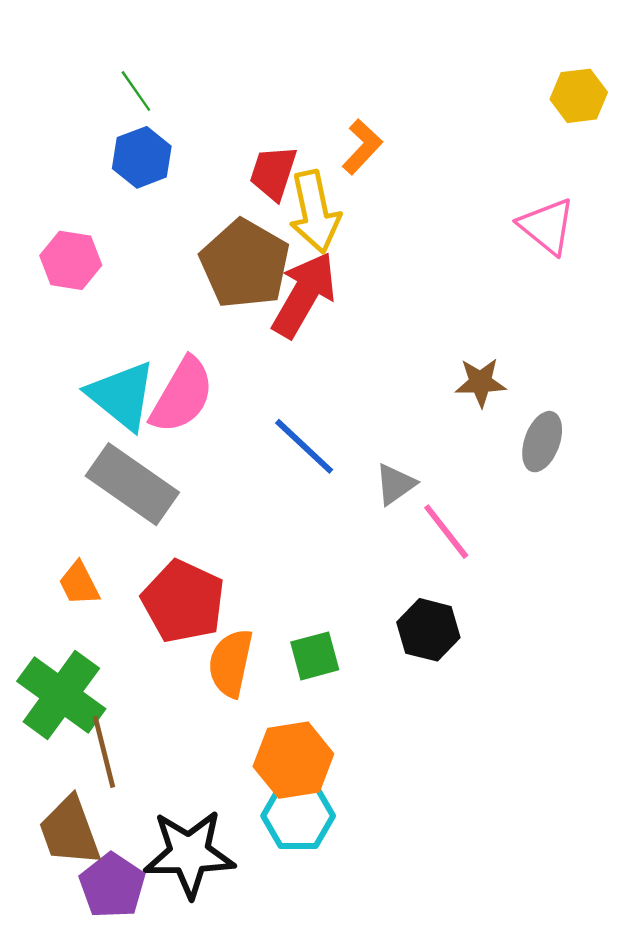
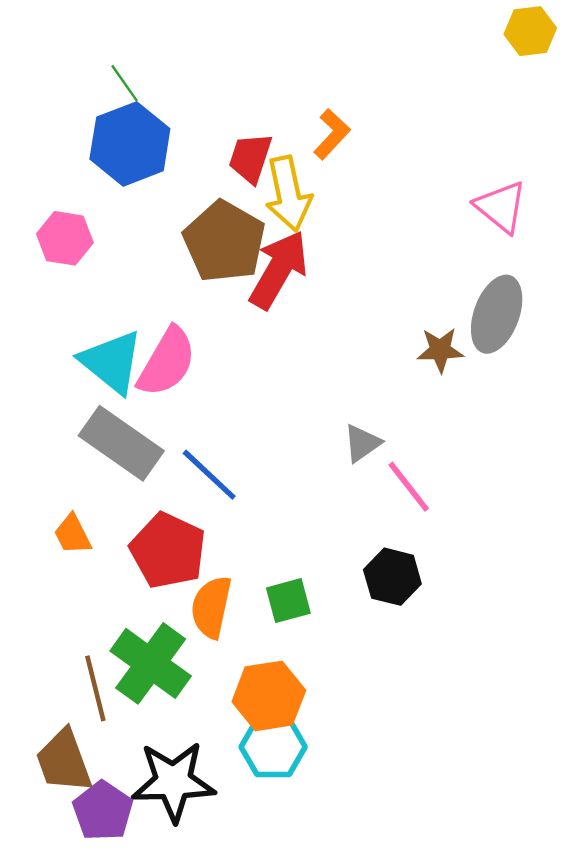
yellow hexagon: (579, 96) -> (530, 31), moved
blue hexagon: (142, 157) -> (130, 144), size x1.5
gray ellipse: (542, 442) -> (497, 314), moved, size x1.4
blue line: (304, 446) -> (209, 475), moved
green cross: (61, 695) -> (151, 663), moved

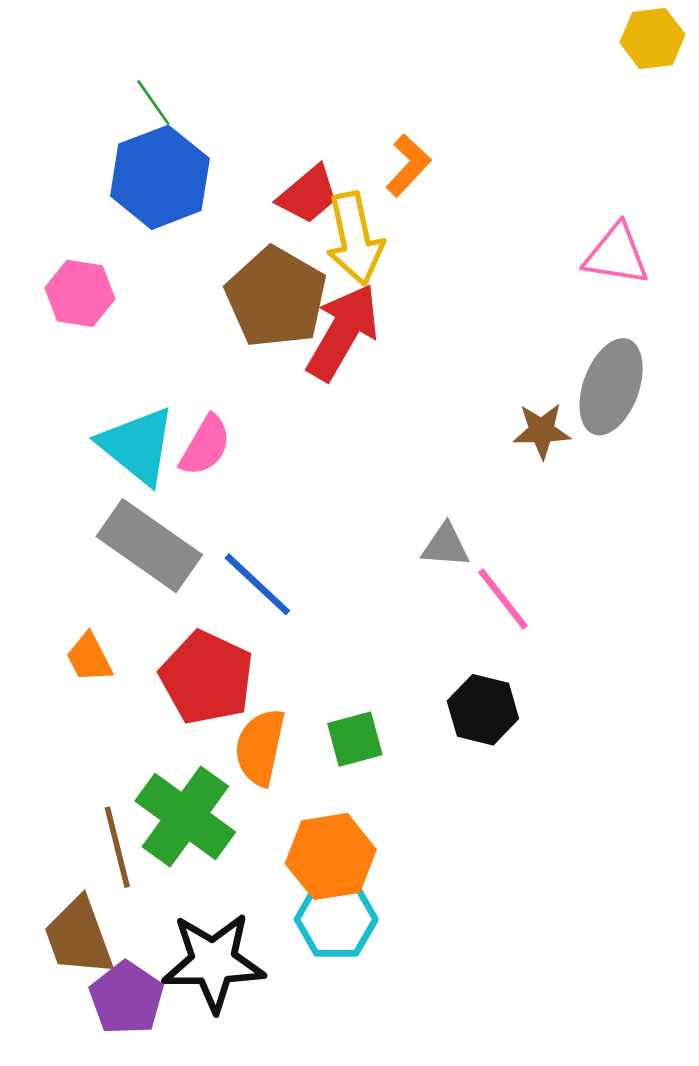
red trapezoid: (250, 158) -> (308, 195), turned -148
pink triangle: (501, 207) -> (616, 255), turned -30
pink semicircle: (167, 362) -> (205, 446), size x0.7
gray triangle: (362, 443) -> (446, 546), turned 39

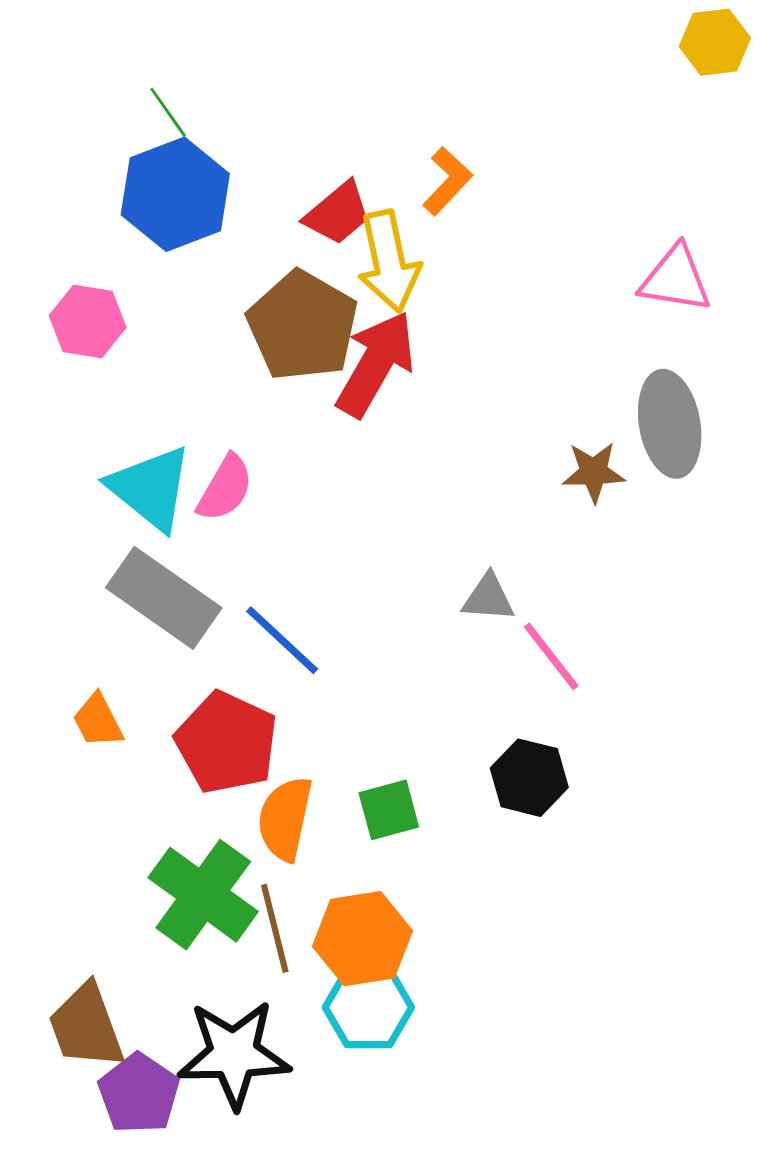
gray ellipse: (611, 387) -> (670, 424), turned -30
brown line: (117, 847) -> (275, 928), moved

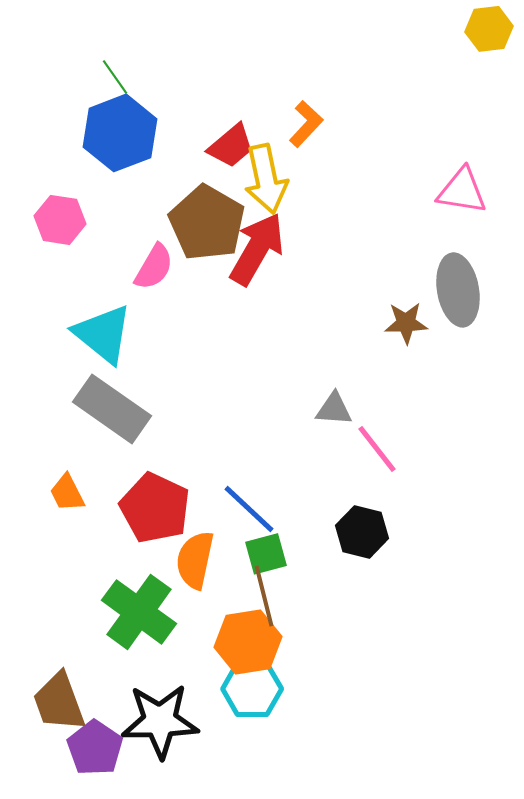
pink semicircle: (225, 488) -> (154, 267), moved
blue line: (282, 640) -> (249, 509), moved
brown line: (275, 928) -> (264, 596), moved

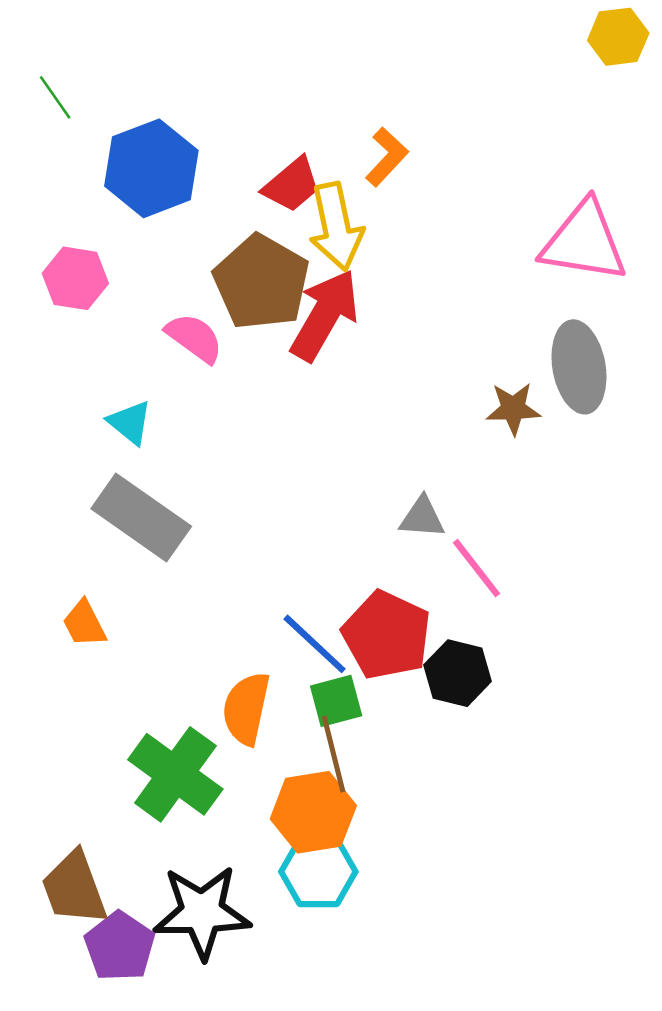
green line: (115, 77) -> (55, 97), moved
pink triangle: (462, 191) -> (584, 242), size x1.4
pink semicircle: (154, 267) -> (194, 338), turned -84
cyan triangle: (103, 334) -> (130, 423), size x0.6
red pentagon: (155, 508) -> (387, 635), moved

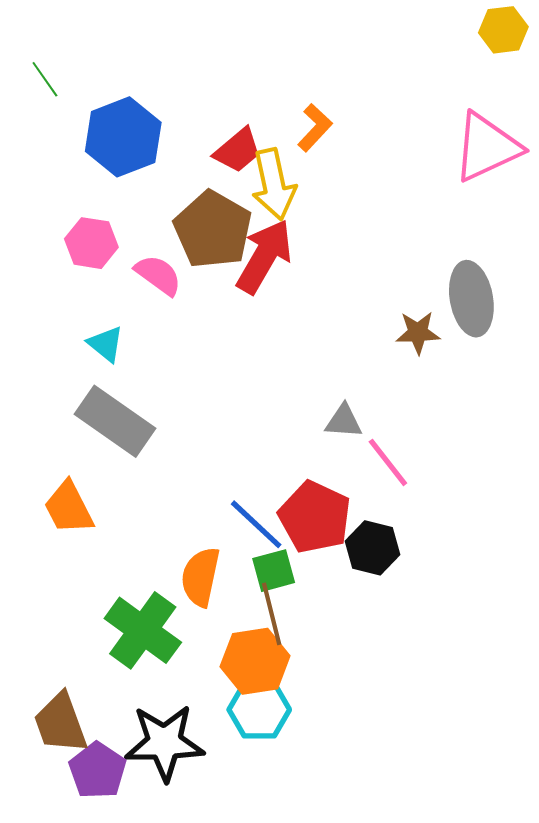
pink triangle: (584, 242) -> (487, 147), moved, turned -34
pink hexagon: (75, 278) -> (91, 243), moved
orange trapezoid: (84, 624) -> (69, 508), size x1.4

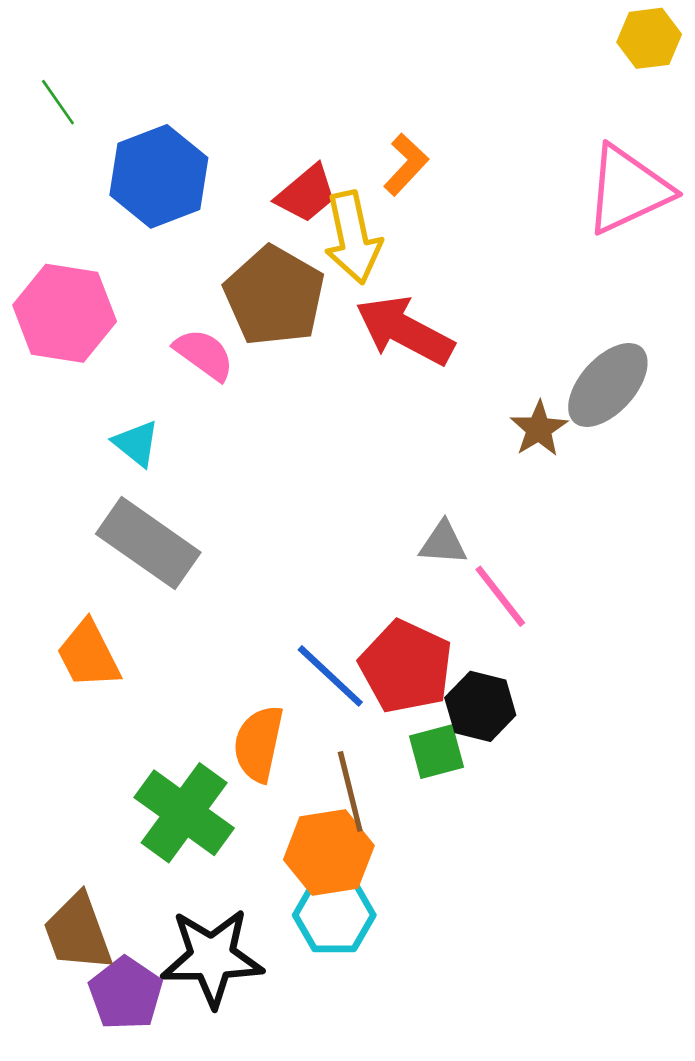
pink hexagon: (91, 243) -> (65, 313), moved, size x1.5
red arrow: (264, 256) -> (405, 331), moved, turned -92
gray ellipse: (471, 299) -> (608, 385), turned 52
brown star: (418, 333) -> (539, 429), turned -30
green square: (274, 571) -> (437, 752), moved

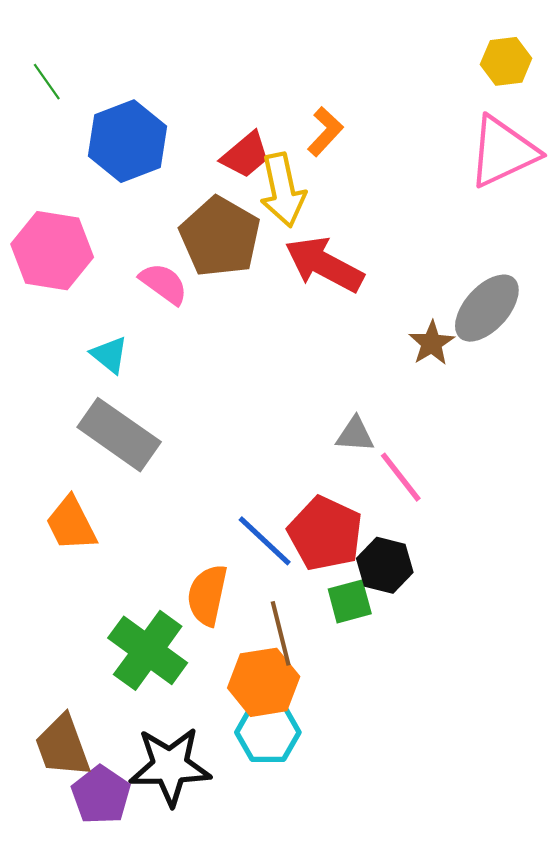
yellow hexagon: (649, 38) -> (506, 61), moved

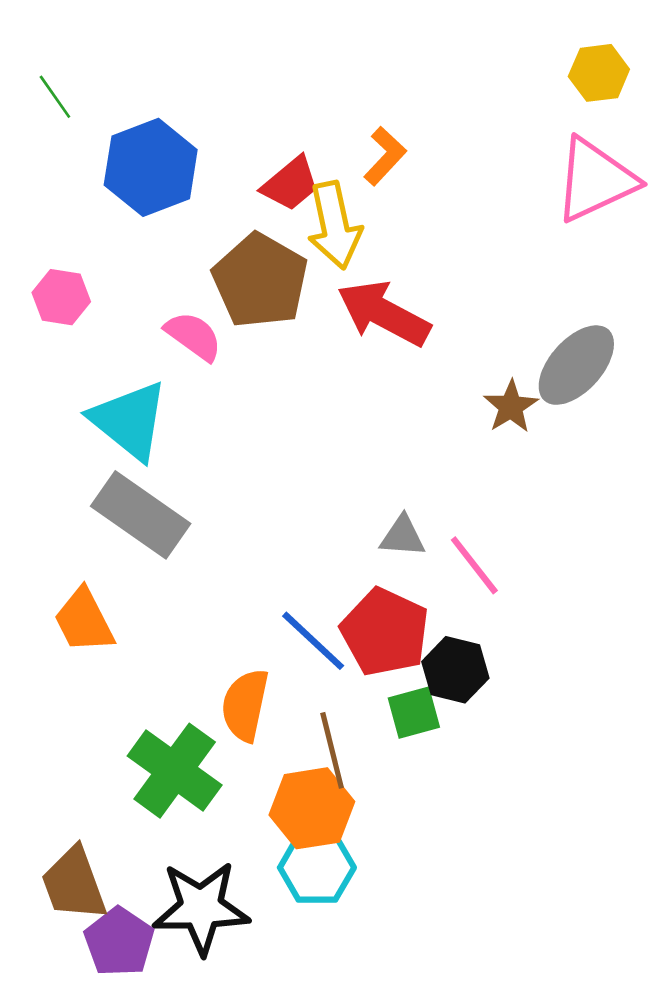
pink hexagon: (52, 251) -> (61, 297), size x0.6
cyan triangle: (109, 355) -> (129, 420), size x1.8
gray triangle: (355, 435) -> (403, 536), moved

